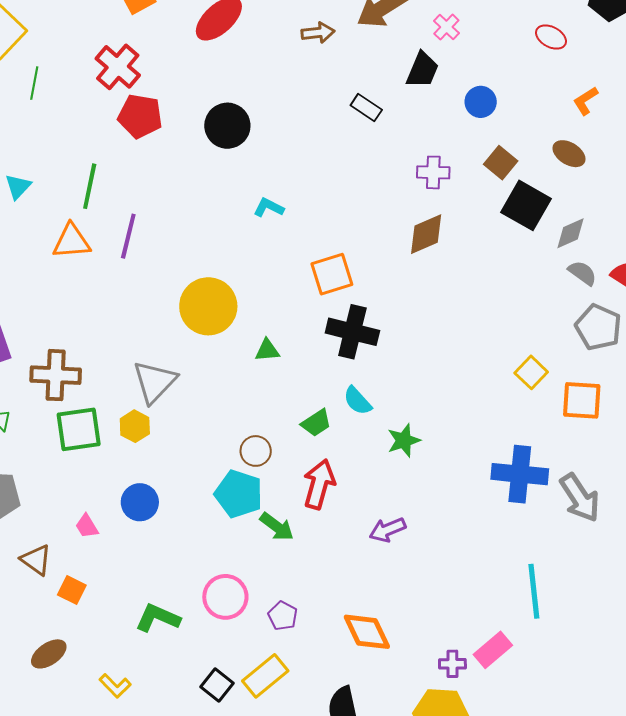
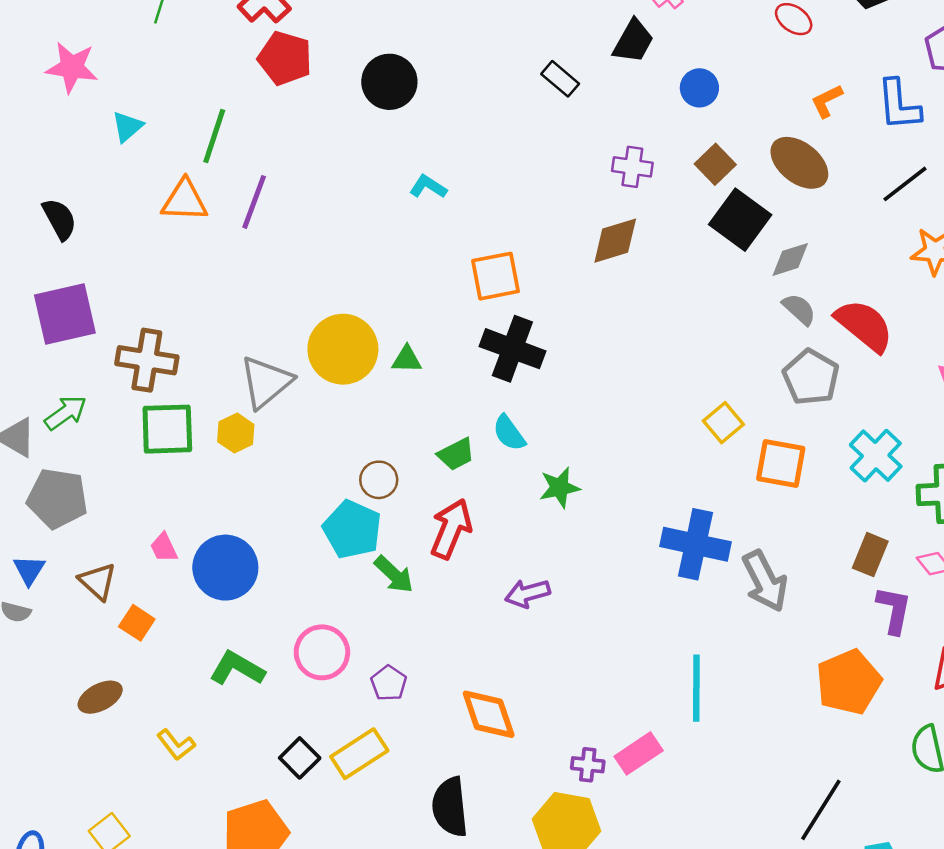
brown ellipse: (569, 154) -> (799, 163), size x1.5
yellow circle: (208, 306) -> (343, 349), moved
blue circle: (140, 502) -> (225, 568), moved, size x1.4

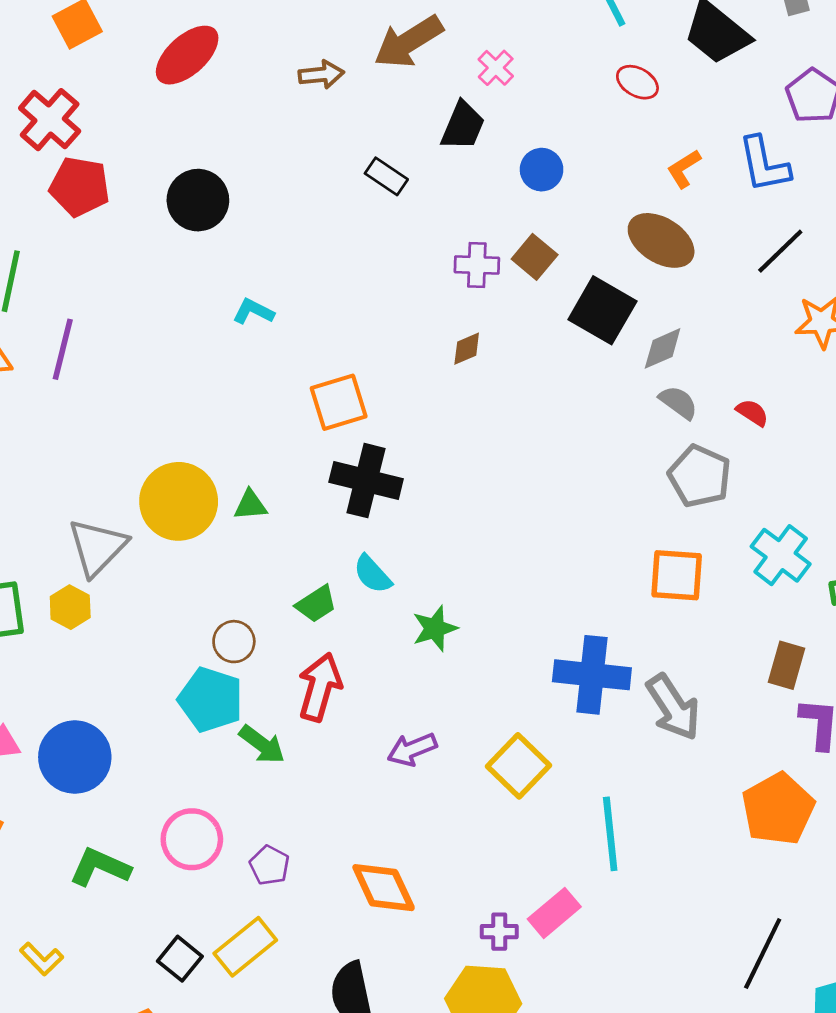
brown square: (715, 164) -> (535, 257), moved
brown diamond: (615, 241) -> (467, 349), size x0.6
red semicircle: (864, 325) -> (752, 413), size x0.5
yellow square: (723, 423) -> (518, 766), moved, size x1.4

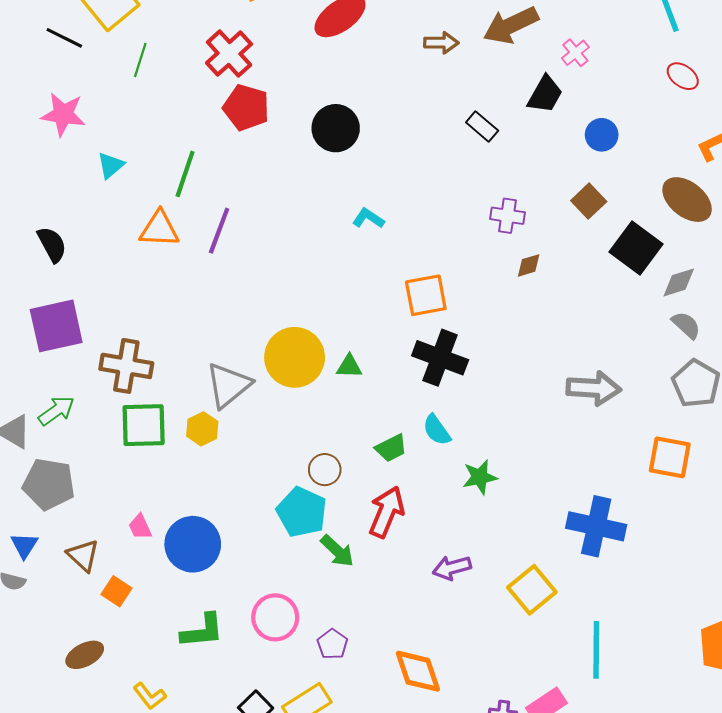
purple cross: (477, 265) -> (507, 216), moved
gray arrow: (673, 707) -> (594, 388), moved, turned -60
green L-shape: (100, 867) -> (202, 631), turned 144

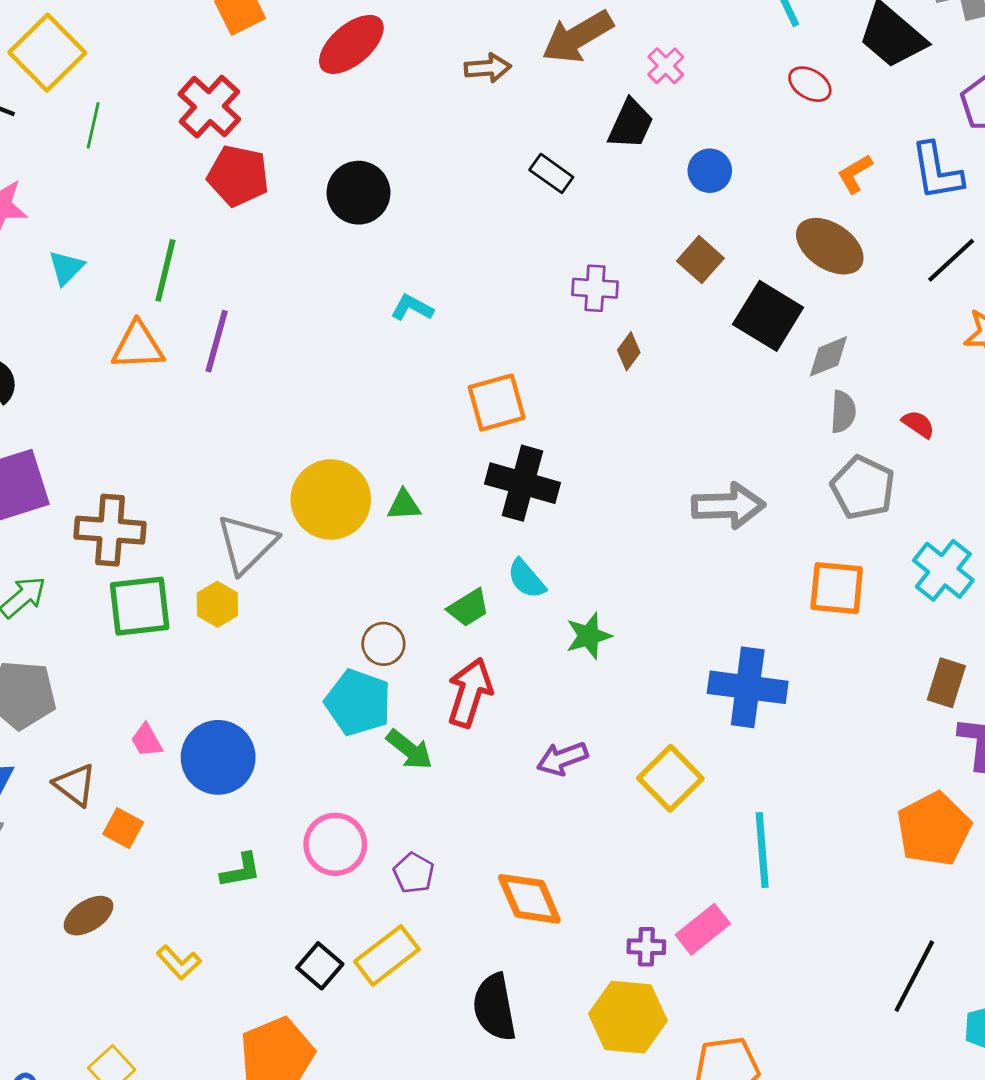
brown diamond: (529, 265) -> (629, 351), turned -32
gray semicircle: (686, 325) -> (843, 412), turned 56
green L-shape: (202, 631) -> (241, 870), size x0.7

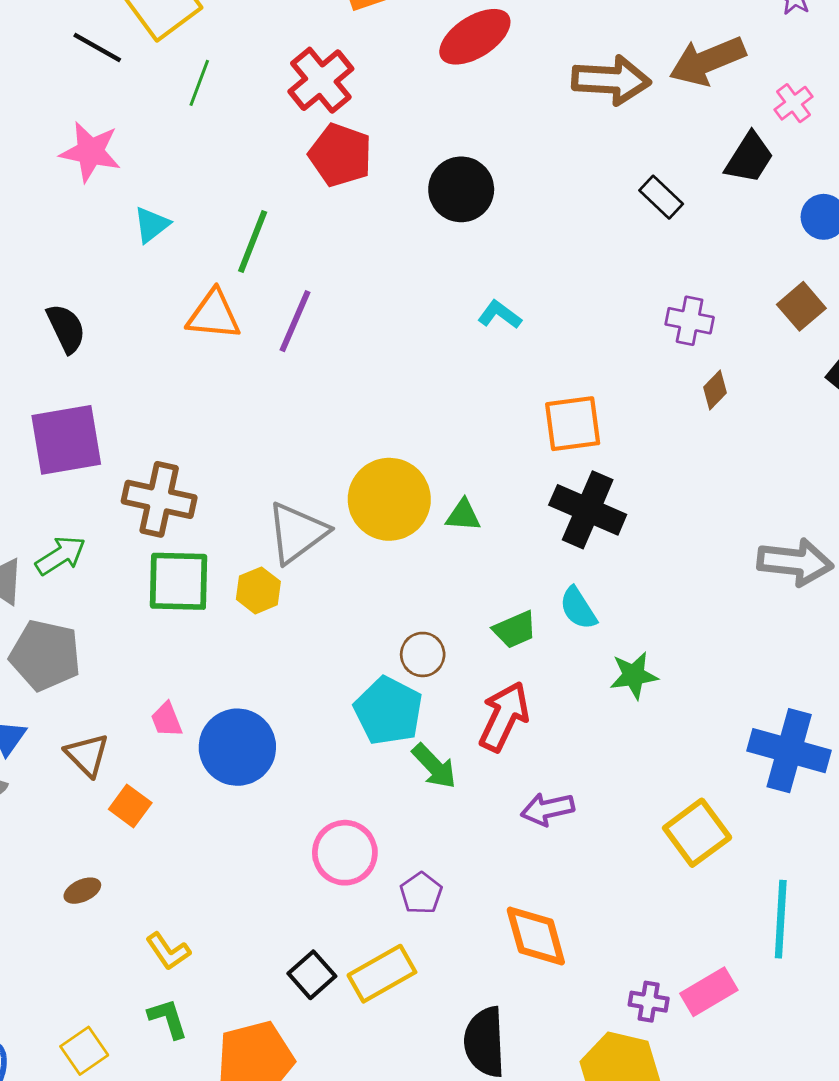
brown arrow: (488, 68) -> (611, 80), size x1.6
purple arrow: (562, 759) -> (548, 809), moved
green L-shape: (241, 870) -> (168, 1018), moved, turned -105
brown ellipse: (89, 916) -> (82, 891), size x0.7

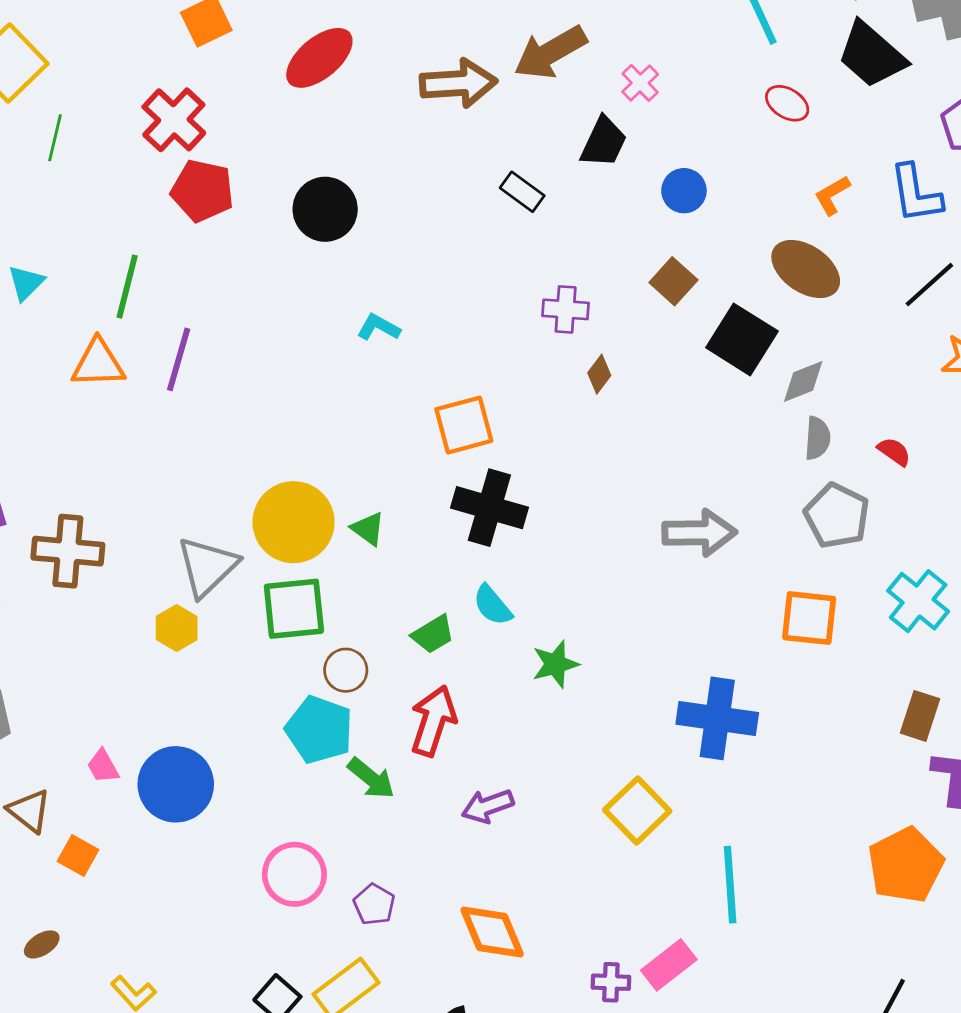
green triangle: (463, 515) -> (368, 529), turned 39
green square: (179, 581) -> (294, 609), moved

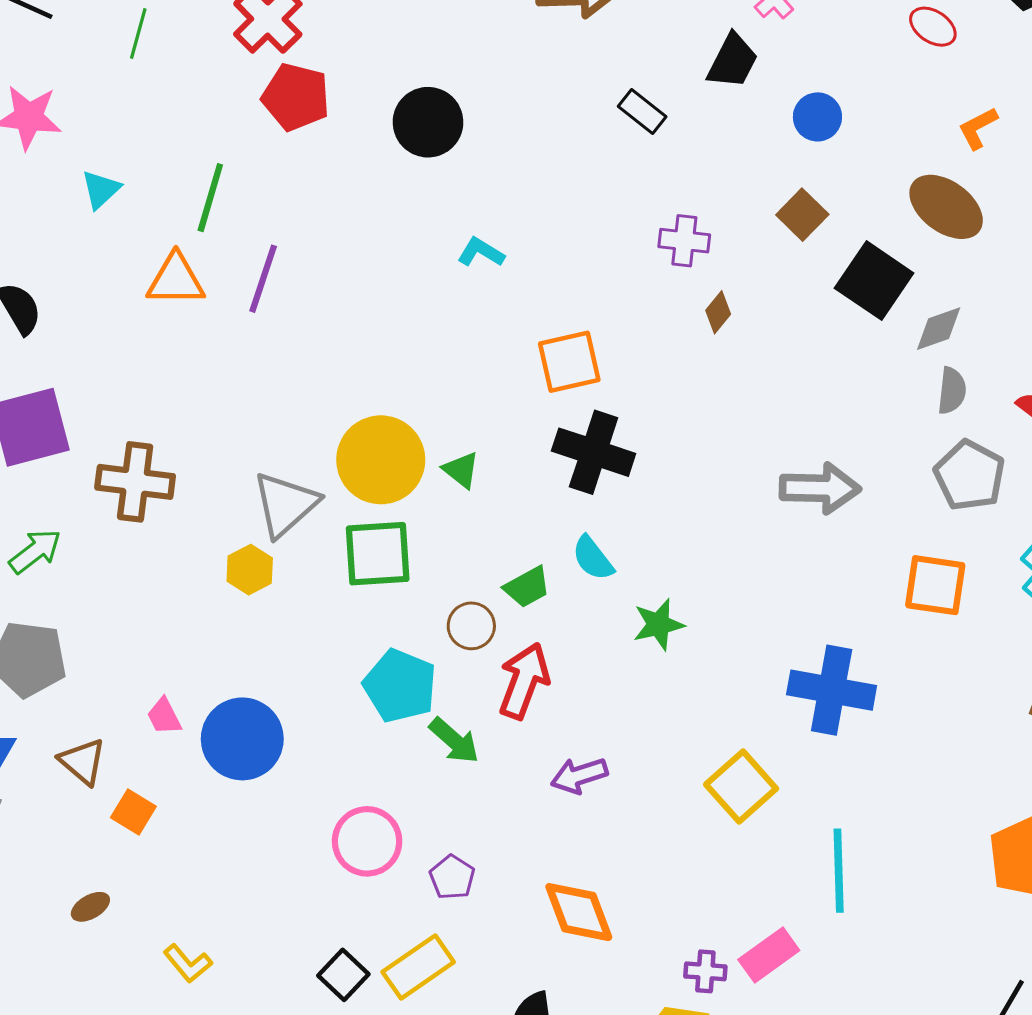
brown circle: (346, 670) -> (471, 626), moved

